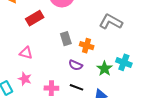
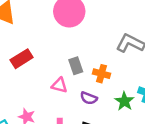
red rectangle: (35, 18) -> (22, 59), moved
pink triangle: (26, 53) -> (59, 85), moved

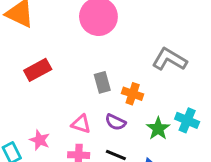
pink triangle: (59, 85) -> (81, 124), moved

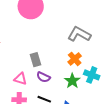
gray rectangle: (102, 82) -> (36, 60), moved
orange cross: (133, 94) -> (75, 59), moved, turned 32

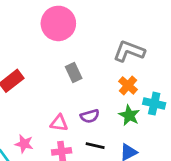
gray rectangle: (36, 60) -> (74, 73), moved
purple semicircle: (43, 77) -> (90, 116), turned -32

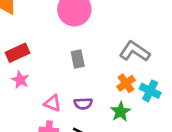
cyan cross: (154, 104) -> (150, 91), moved
pink star: (24, 144) -> (20, 80), moved

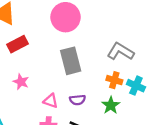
red rectangle: (17, 53) -> (18, 44), moved
gray rectangle: (78, 59) -> (71, 61), size x1.6
orange cross: (126, 83) -> (114, 80), turned -35

